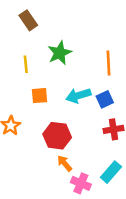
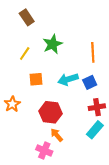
yellow line: (26, 64) -> (25, 53), turned 40
cyan rectangle: (111, 172) -> (95, 130), moved
pink cross: (81, 183) -> (44, 150), moved

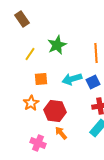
brown rectangle: (27, 17) -> (22, 19), moved
orange star: (12, 104) -> (31, 103), moved
pink cross: (44, 150) -> (38, 143), moved

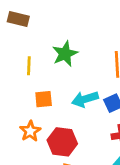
brown rectangle: (22, 19) -> (18, 19), turned -42
yellow line: (30, 54) -> (29, 66), turned -32

